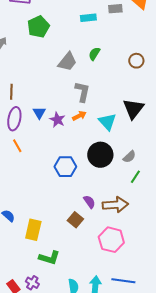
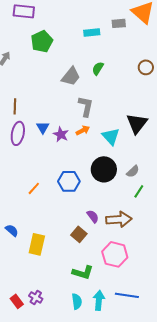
brown circle: (136, 61) -> (146, 67), moved
orange line: (17, 146) -> (34, 188), moved, turned 72
green L-shape: (49, 258) -> (83, 272), moved

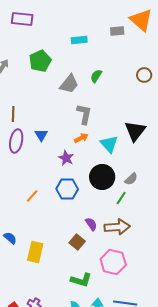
cyan rectangle: (92, 32) -> (79, 40), moved
green pentagon: (42, 41) -> (40, 61), moved
purple star: (61, 134) -> (66, 158), moved
green line: (139, 191) -> (121, 198), moved

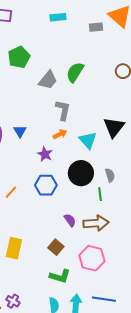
cyan rectangle: (79, 40) -> (58, 17), moved
green semicircle: (96, 76) -> (75, 72), size x1.5
gray semicircle: (131, 179) -> (110, 175), turned -64
green line: (121, 198) -> (100, 194), turned -40
brown square: (77, 242) -> (56, 247), moved

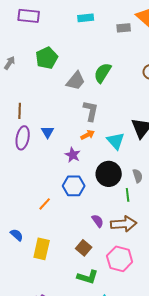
orange line: (11, 192) -> (45, 204), moved

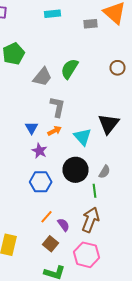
blue triangle: (48, 132) -> (32, 128), moved
gray semicircle: (138, 176) -> (104, 172), turned 48
orange line: (45, 204) -> (46, 217), moved
purple semicircle: (98, 221) -> (64, 225), moved
brown arrow: (124, 224) -> (90, 220), turned -65

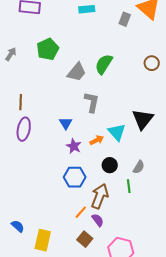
gray rectangle: (90, 24) -> (125, 19), turned -64
orange arrow: (54, 131) -> (97, 140), moved
black circle: (76, 170) -> (110, 165), size x0.6
brown arrow: (90, 220) -> (100, 196), moved

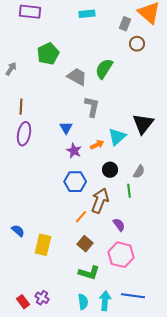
gray arrow: (11, 54) -> (11, 69), moved
brown circle: (152, 63) -> (137, 44), moved
gray trapezoid: (77, 72) -> (77, 77), turned -100
cyan triangle: (117, 132) -> (117, 137), turned 30
purple semicircle: (98, 220) -> (119, 225), moved

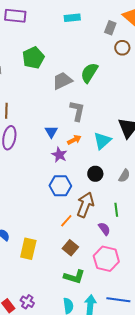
gray trapezoid: (77, 77) -> (62, 81), turned -55
orange arrow: (97, 145) -> (74, 140), moved
green line: (129, 191) -> (116, 210), moved

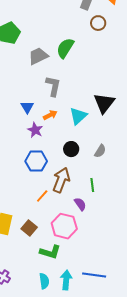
brown square: (70, 248) -> (29, 228), moved
pink hexagon: (106, 259) -> (64, 226), moved

